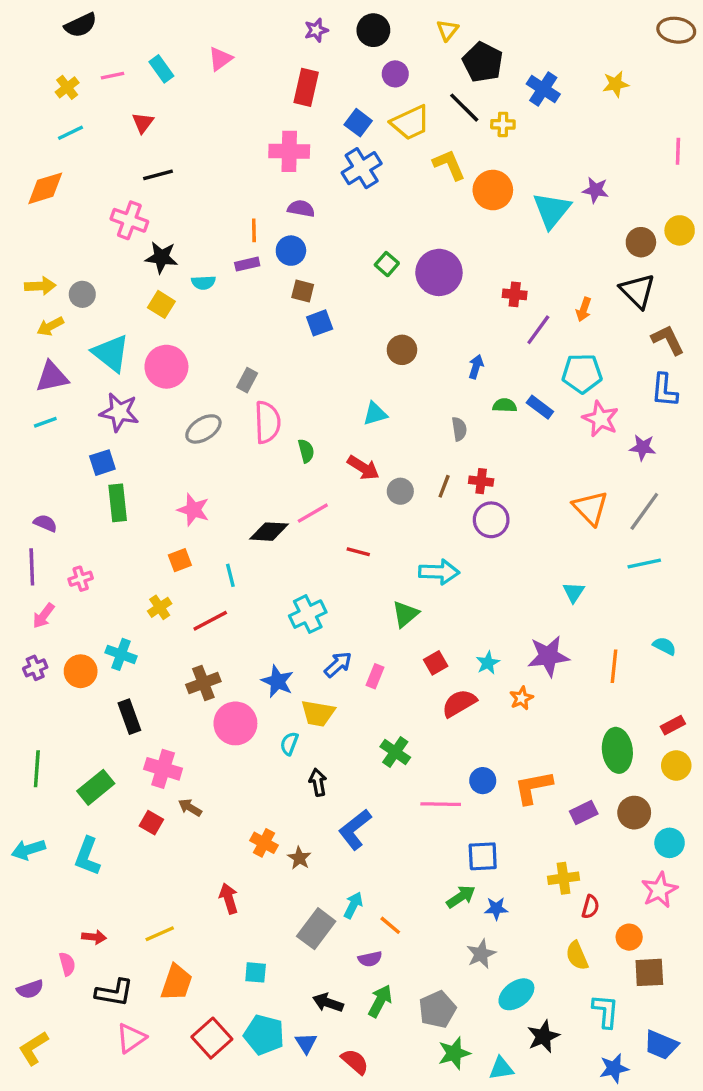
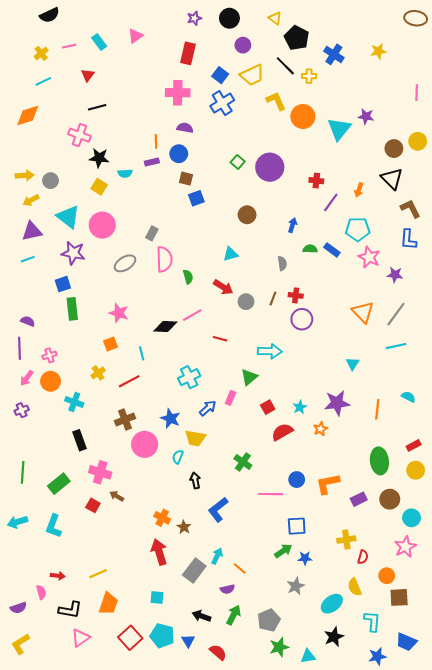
yellow triangle: (447, 30) -> (275, 18), turned -32
orange circle: (81, 671) -> (51, 381), moved
pink rectangle: (375, 676) -> (230, 398), moved
red arrow: (229, 898) -> (159, 552), moved, size x1.4
cyan ellipse: (516, 994) -> (332, 604), moved

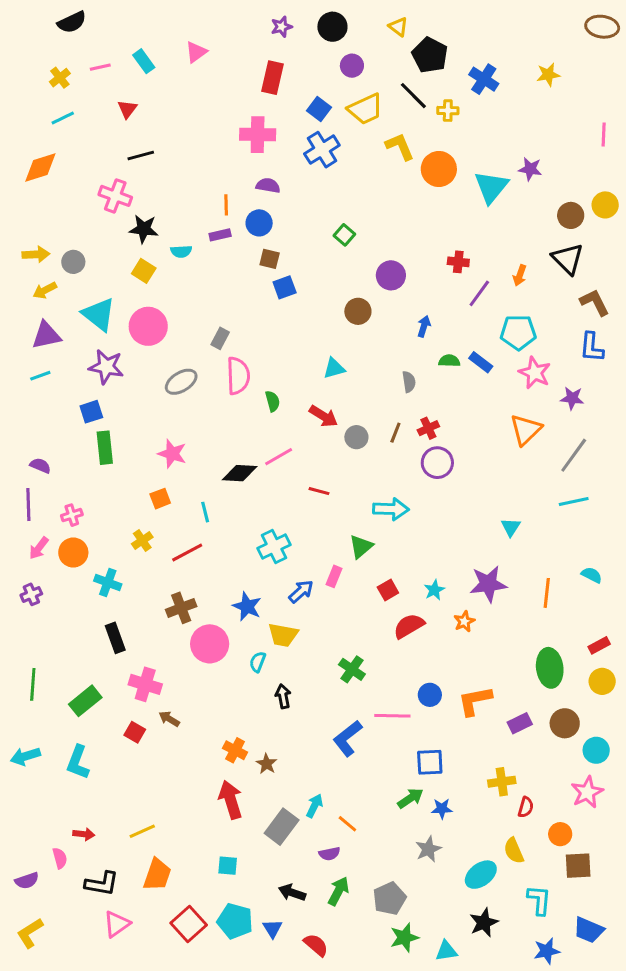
purple circle: (270, 167) -> (391, 275), moved, size x0.7
red cross: (296, 295) -> (428, 428), turned -32
orange triangle: (363, 312) -> (526, 430), moved, turned 30
blue L-shape: (218, 510) -> (347, 738), moved

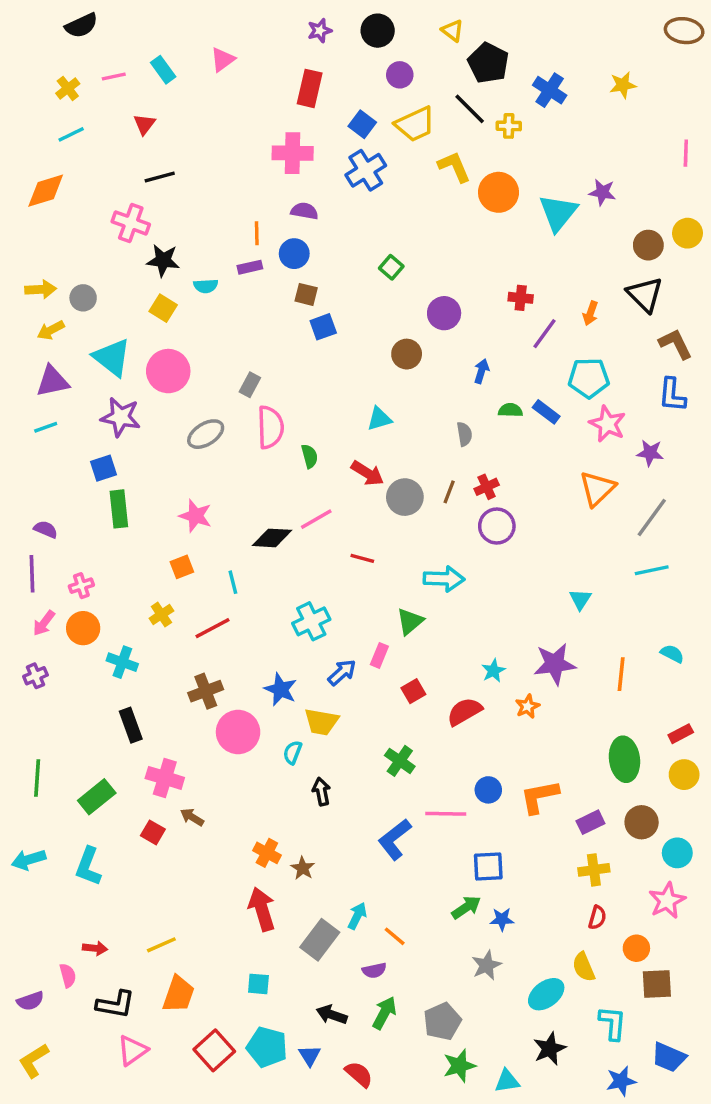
gray circle: (356, 437) -> (405, 497), size x1.4
red square: (388, 590) -> (413, 691), moved
yellow cross: (502, 782) -> (594, 870), moved

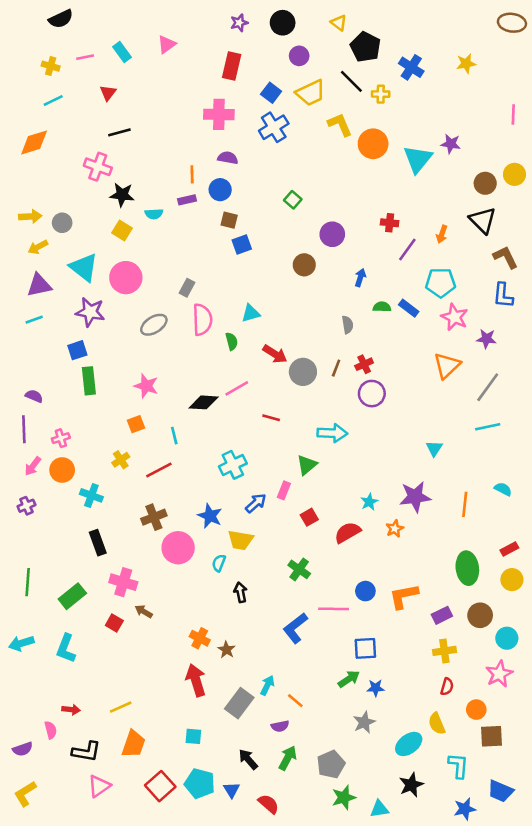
yellow cross: (68, 88) -> (51, 66), turned -36
cyan triangle: (379, 419) -> (251, 313), moved
black arrow: (332, 1015) -> (248, 759), turned 30

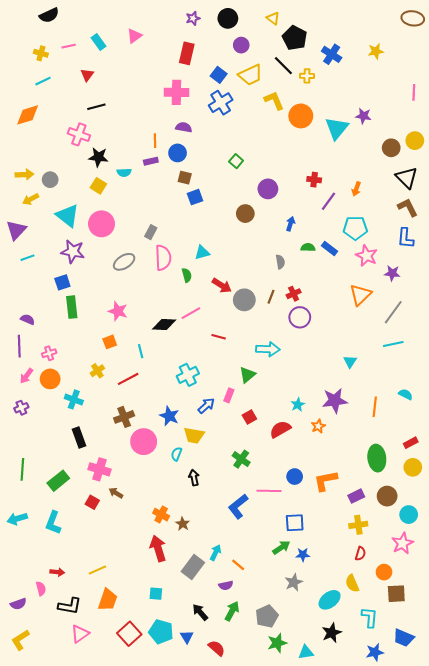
black triangle: (483, 220) -> (407, 178), moved
purple triangle: (39, 285) -> (16, 230), moved, turned -35

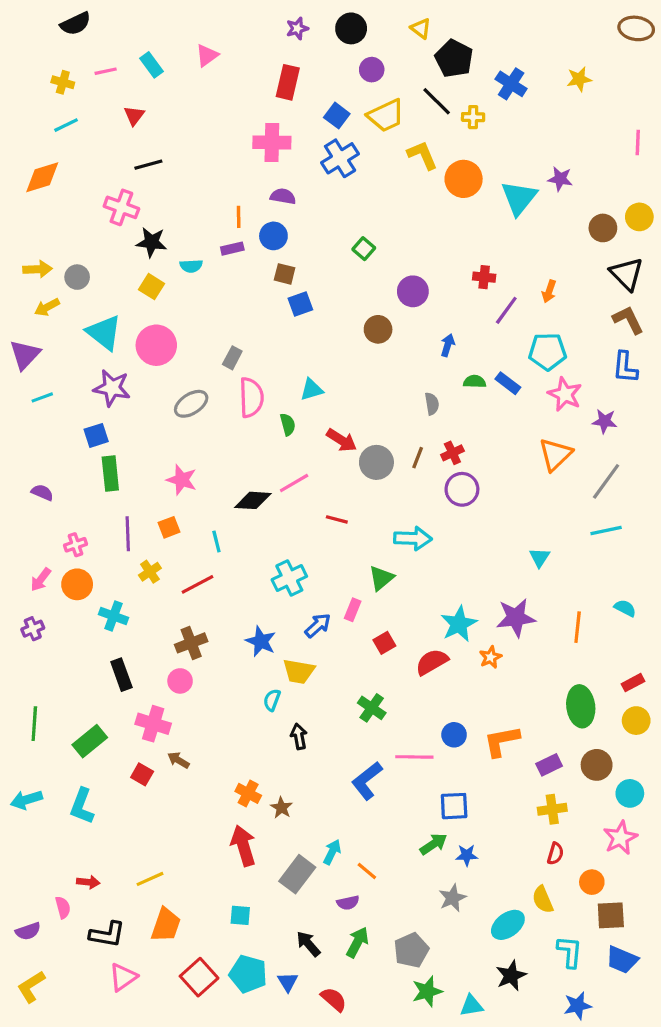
purple line: (19, 346) -> (128, 534), moved
cyan star: (298, 405) -> (459, 624), size x1.6
pink circle: (144, 442) -> (180, 681), moved, size x0.6
blue trapezoid: (404, 638) -> (622, 960), moved

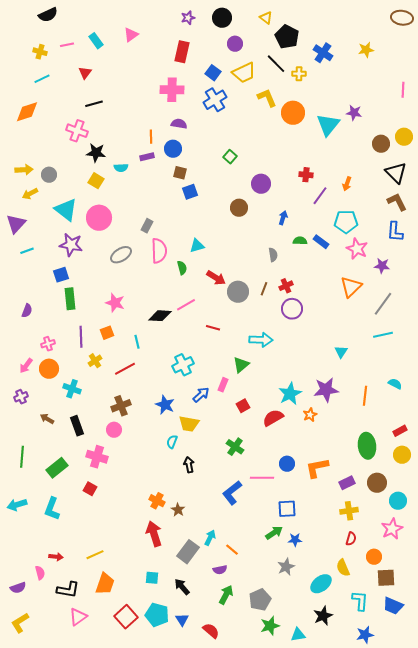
purple semicircle: (42, 492) -> (27, 311), turned 88
brown arrow: (178, 760) -> (47, 419), moved
black arrow: (308, 944) -> (182, 587), moved

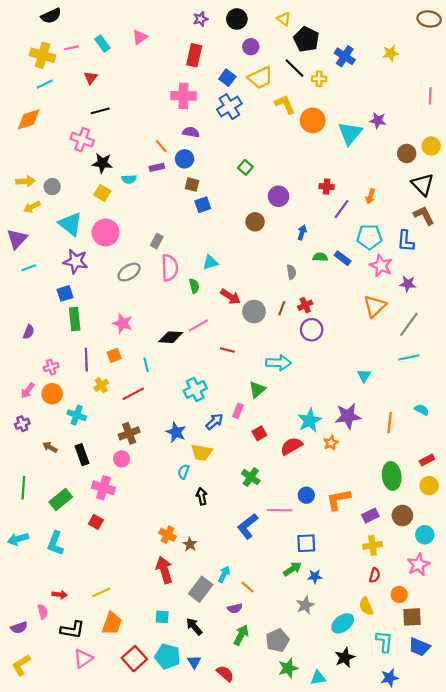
yellow cross: (40, 52) -> (43, 55), size x1.6
orange line: (151, 137) -> (161, 146), turned -40
blue L-shape: (395, 232) -> (406, 241), moved

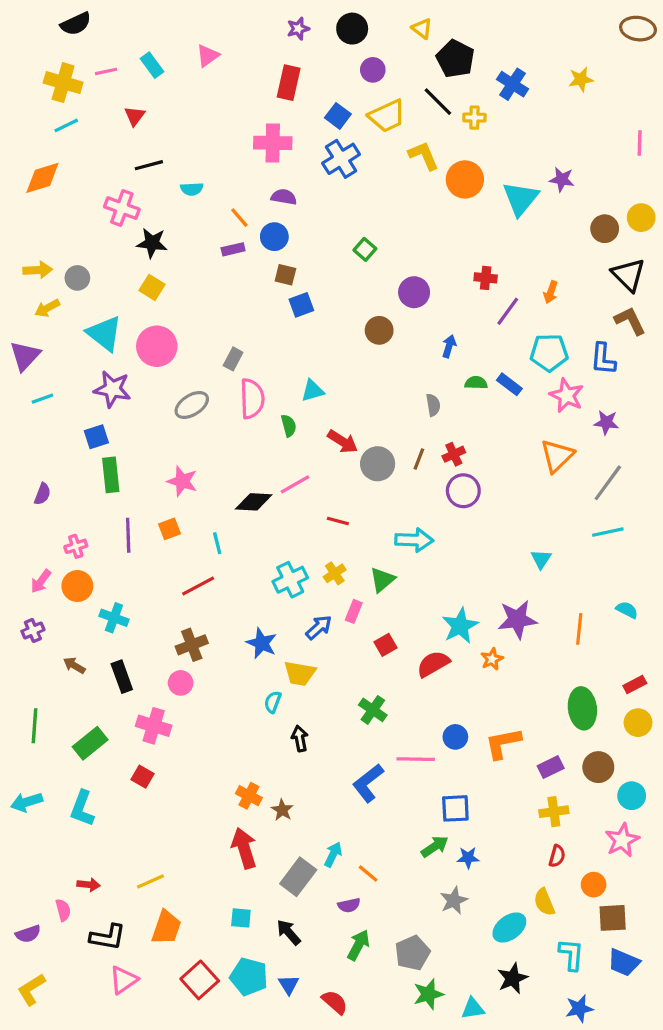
cyan semicircle: (129, 179) -> (192, 189), moved
yellow cross: (101, 385) -> (335, 573), moved

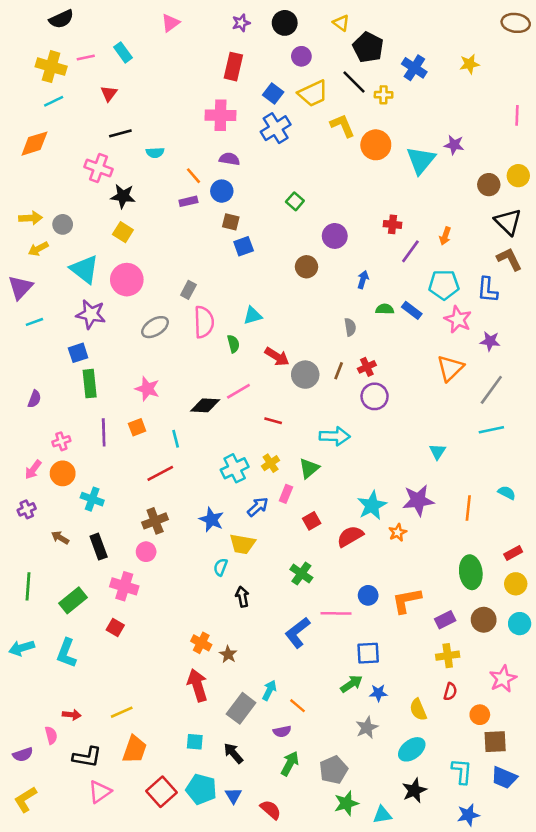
pink triangle: (208, 56) -> (170, 23), moved
cyan circle: (632, 796) -> (520, 624), moved
yellow semicircle: (544, 902) -> (418, 710), moved

